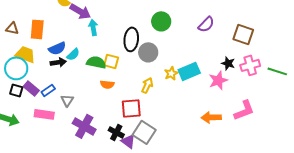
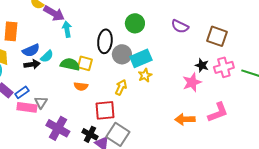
purple semicircle: (206, 24) -> (180, 26), turned 72
cyan rectangle: (189, 71) -> (141, 58), moved
pink rectangle: (44, 114) -> (27, 107), moved

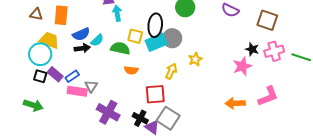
cyan rectangle: (141, 58) -> (156, 42), moved
yellow square: (85, 63) -> (135, 36), moved

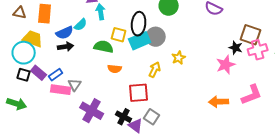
brown square: (267, 20) -> (251, 35), moved
cyan semicircle: (97, 40) -> (81, 25), moved
gray square: (168, 118) -> (152, 117), size x0.7

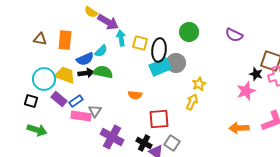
yellow square: (119, 35) -> (140, 43), moved
yellow trapezoid: (33, 39) -> (65, 75), moved
green semicircle: (104, 47) -> (103, 72), moved
yellow arrow: (155, 70) -> (192, 102), moved
black square: (24, 75) -> (31, 101), moved

